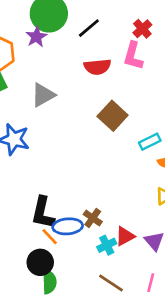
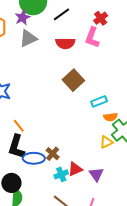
gray triangle: (43, 95) -> (28, 38), moved
orange line: (50, 237) -> (19, 126), moved

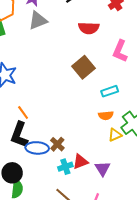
pink L-shape: (92, 37) -> (120, 51), moved
red semicircle: (65, 43) -> (89, 28), moved
orange semicircle: (111, 117) -> (106, 116), moved

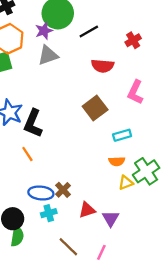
black L-shape: (19, 135) -> (33, 123), moved
cyan cross: (65, 167) -> (49, 213), moved

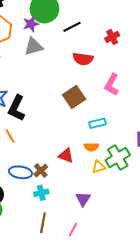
red triangle: (87, 210) -> (66, 156), moved, turned 35
cyan cross: (49, 213) -> (41, 193), moved
brown line: (68, 247) -> (43, 223), turned 54

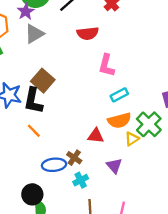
pink L-shape: (112, 85) -> (106, 65), moved
brown square: (74, 97) -> (43, 81), moved
orange semicircle: (91, 147) -> (119, 120), size x1.5
purple triangle: (83, 199) -> (114, 166), moved

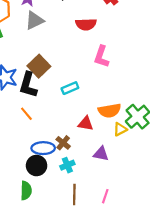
cyan rectangle: (119, 95) -> (70, 88), moved
purple triangle: (114, 166) -> (101, 154), turned -42
black circle: (32, 194) -> (37, 166), moved

